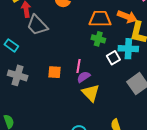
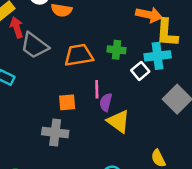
orange trapezoid: (100, 19) -> (79, 55), moved
gray cross: (18, 75) -> (55, 133), moved
purple semicircle: (84, 77) -> (106, 102), turned -32

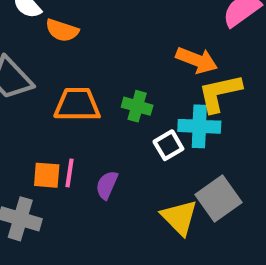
yellow L-shape: (167, 33) -> (220, 93), turned 64
pink line: (97, 89) -> (69, 173), moved
yellow triangle: (118, 121) -> (179, 217), moved

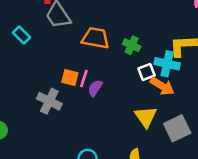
orange arrow: (197, 60) -> (162, 86), moved
purple semicircle: (107, 185) -> (95, 88), moved
gray square: (219, 198) -> (177, 128), moved

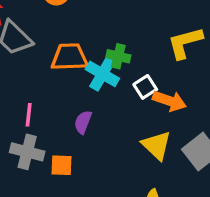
cyan cross: (167, 64) -> (102, 74), moved, turned 30
orange square: (70, 78) -> (62, 165), moved
pink line: (84, 79) -> (29, 115), moved

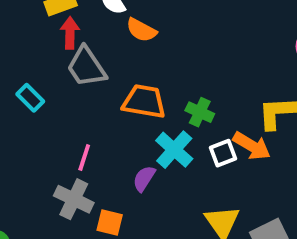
cyan cross: (102, 74) -> (174, 150), moved
orange arrow: (169, 101) -> (252, 146), moved

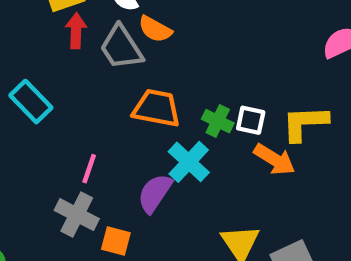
gray trapezoid: (86, 67) -> (121, 47), moved
cyan rectangle: (30, 98) -> (31, 102), size x1.4
white square: (223, 153) -> (251, 120), moved, turned 32
purple semicircle: (144, 179) -> (155, 193), size x1.4

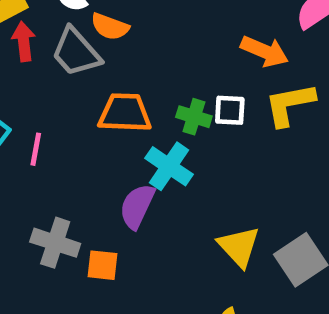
orange arrow: (274, 159) -> (265, 51), moved
pink line: (89, 169) -> (36, 149), moved

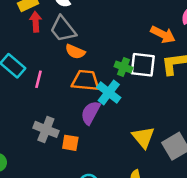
orange semicircle: (110, 27) -> (75, 52), moved
white square: (230, 110) -> (143, 65), size x1.5
orange trapezoid: (125, 113) -> (85, 80), moved

